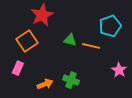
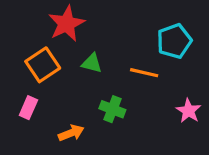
green triangle: (70, 40) -> (92, 63), moved
green cross: (71, 80) -> (112, 109), moved

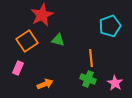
orange line: (144, 73) -> (91, 58), moved, turned 72
green cross: (112, 109) -> (88, 79), moved
pink star: (188, 111) -> (115, 83), moved

